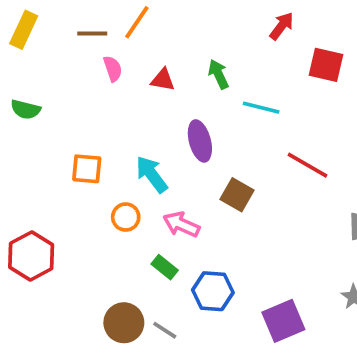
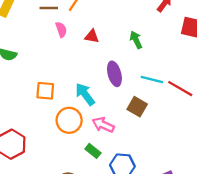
green arrow: (218, 74) -> (136, 40), moved
cyan line: (261, 108) -> (152, 79), moved
orange circle: (126, 217) -> (69, 120), size x1.5

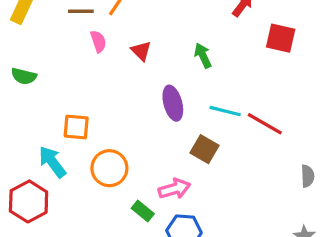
red triangle: (92, 36) -> (141, 51), turned 35
cyan arrow: (85, 94) -> (52, 162), moved
pink arrow: (103, 125) -> (174, 189), moved, turned 140

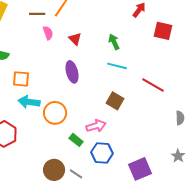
purple ellipse: (173, 103) -> (72, 72), moved
cyan line: (225, 111) -> (117, 66), moved
orange square: (76, 127) -> (21, 79), moved
cyan arrow: (52, 162) -> (29, 102), moved, turned -45

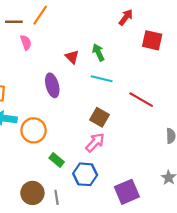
red triangle: (75, 39) -> (72, 57), moved
pink arrow: (96, 126) -> (95, 142), moved, turned -30
gray line: (76, 174) -> (57, 197), turned 48

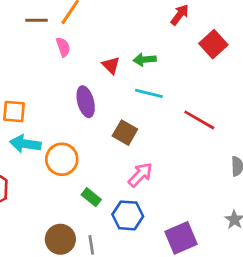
red square: (152, 40) -> (213, 44), turned 35
pink semicircle: (26, 43) -> (63, 47), moved
green arrow: (98, 52) -> (145, 60), turned -70
brown square: (99, 117) -> (125, 133), moved

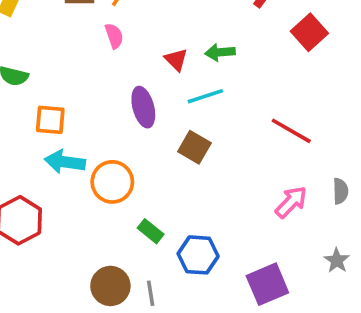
cyan line: (149, 93) -> (205, 96), moved, turned -32
pink arrow: (140, 175) -> (291, 202), moved

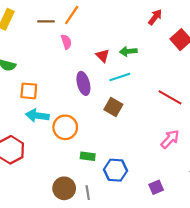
green rectangle: (151, 231) -> (88, 156), turned -32
purple square: (267, 284) -> (156, 187), size x0.6

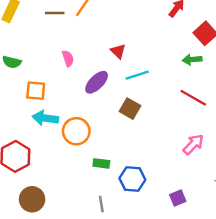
pink semicircle: (66, 42) -> (68, 58), moved
green arrow: (128, 51) -> (192, 60), moved
purple ellipse: (83, 83) -> (97, 82), turned 60
brown circle: (64, 188) -> (32, 199), moved

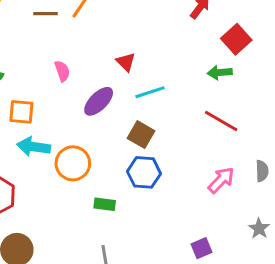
blue hexagon: (132, 179) -> (144, 172), moved

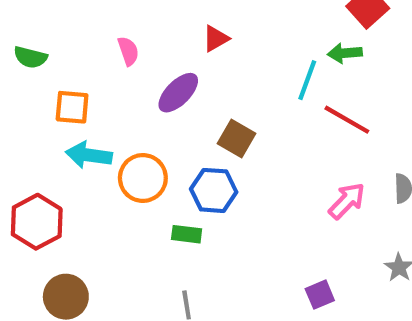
red triangle: (126, 62) -> (216, 39), turned 45
cyan line: (150, 92) -> (307, 80), moved, turned -52
blue hexagon: (144, 172) -> (214, 190), moved

